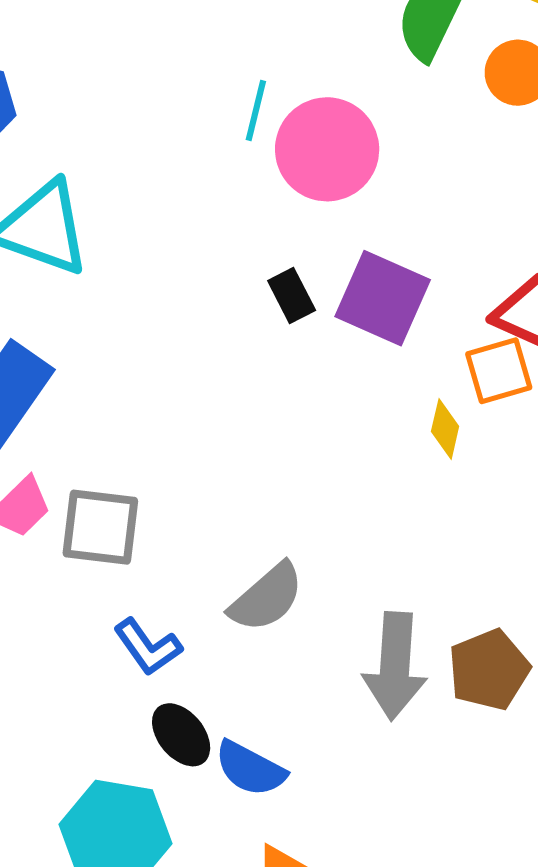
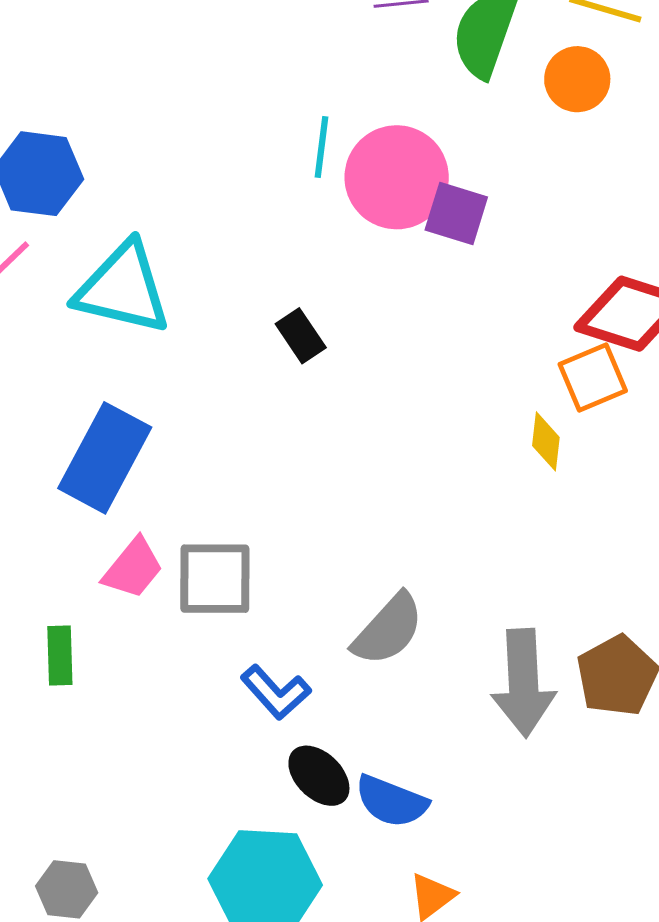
black rectangle: (292, 295) -> (301, 336), moved
purple square: (383, 298) -> (456, 213), moved, size x0.7

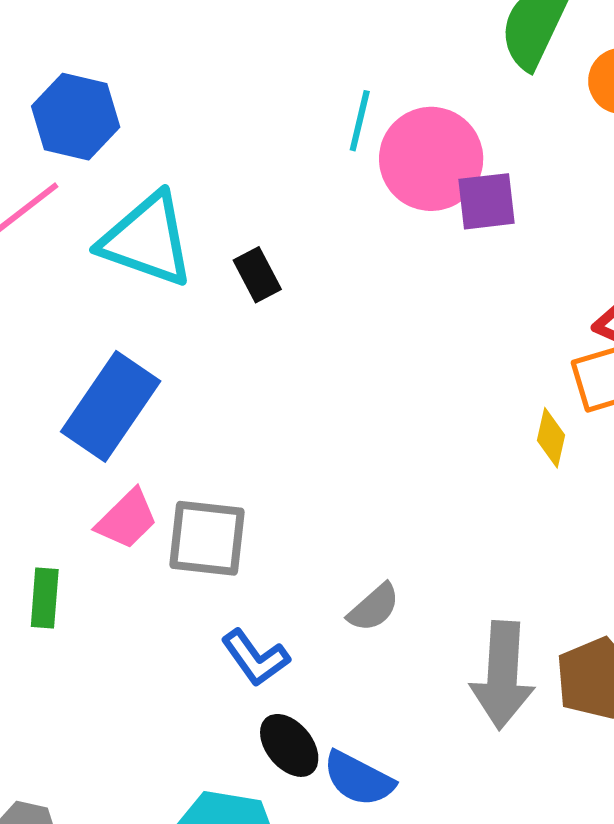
purple square: (456, 213) -> (487, 201), turned -30
black rectangle: (301, 336) -> (257, 275), moved
gray semicircle: (388, 629) -> (374, 608), size x0.7

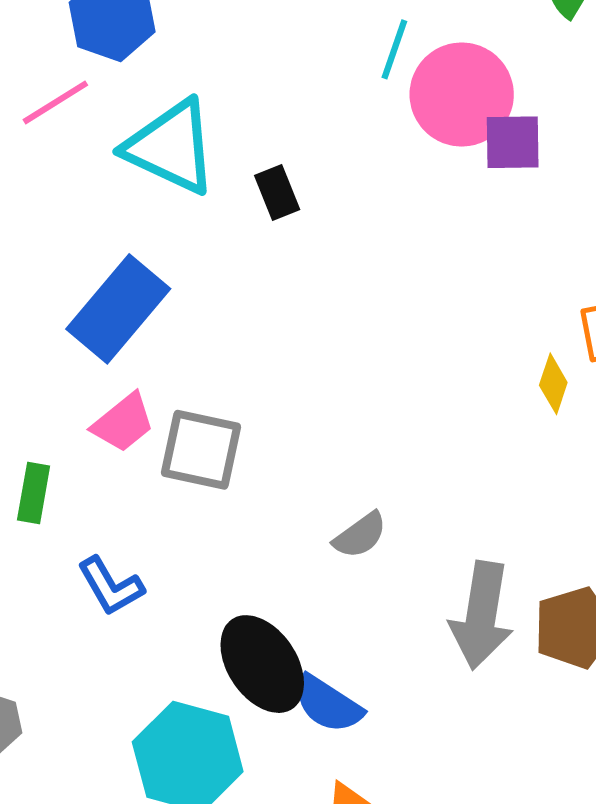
blue L-shape: (255, 658) -> (111, 586), moved
black ellipse: (289, 745) -> (262, 664), size x1.5

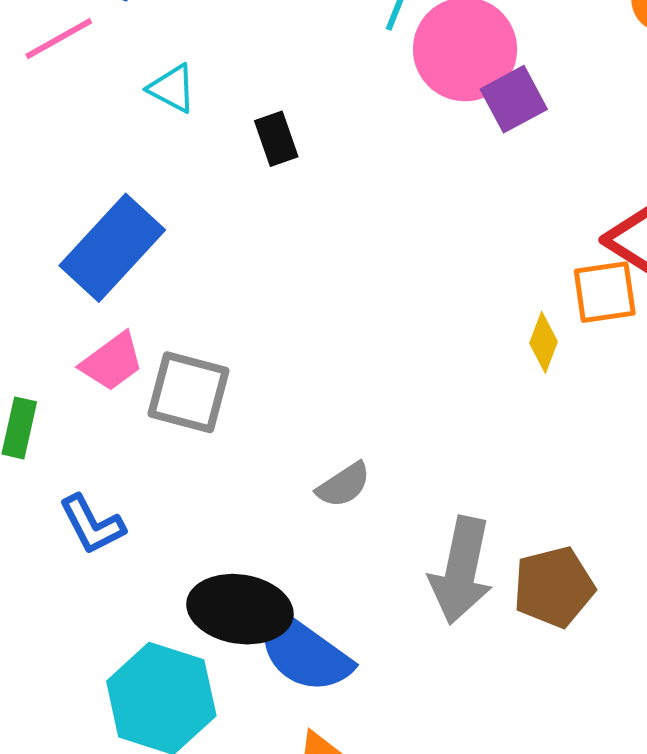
purple square: (513, 142) -> (514, 99), turned -30
cyan triangle: (171, 147) -> (172, 88), size x0.5
black ellipse: (262, 664) -> (240, 609), turned -50
blue semicircle: (328, 704) -> (304, 652), size x1.4

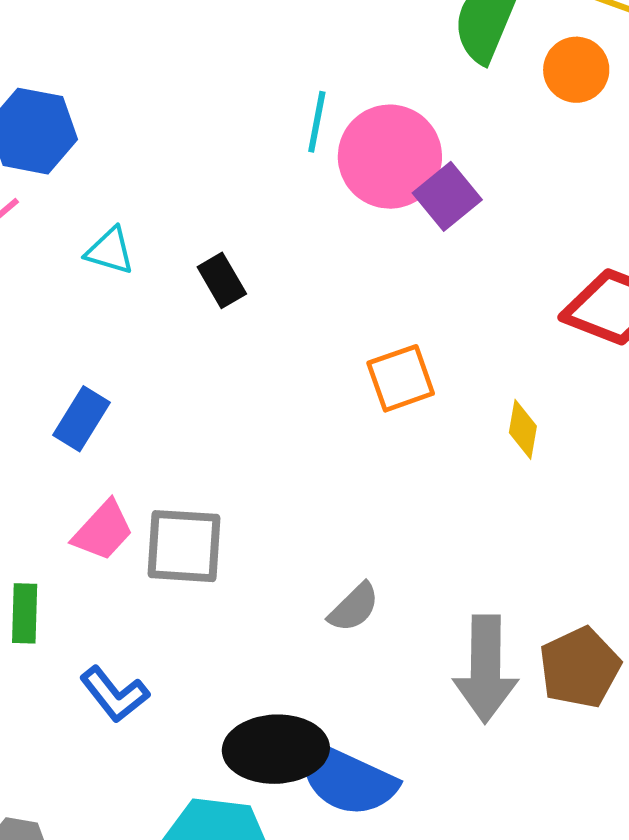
blue rectangle: (112, 248) -> (82, 419), size x0.6
orange square: (605, 292) -> (401, 378), moved

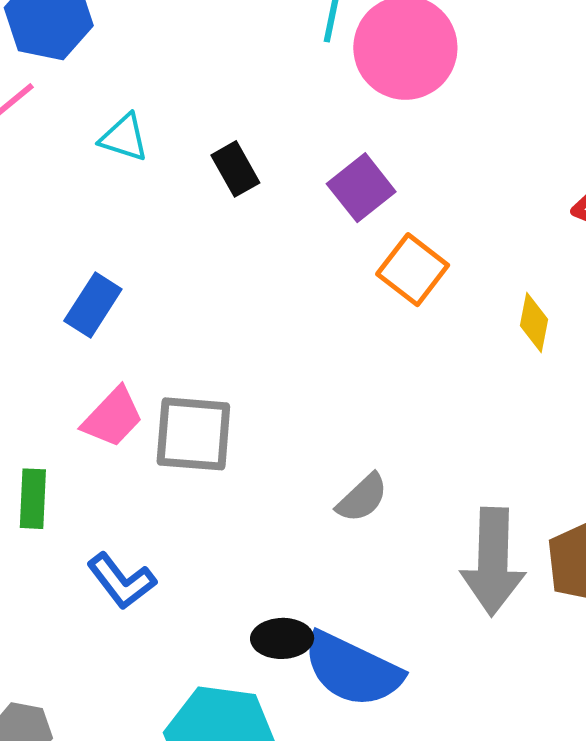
purple square: (447, 196) -> (361, 188), moved
orange square: (401, 378) -> (413, 270), turned -34
black ellipse: (276, 749) -> (282, 638), size x0.6

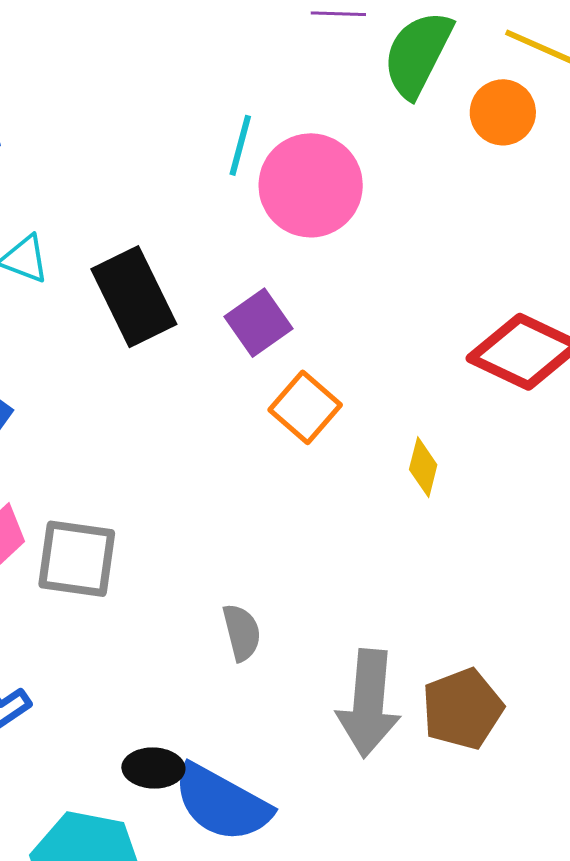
black rectangle: (235, 169) -> (134, 297), size x1.8
gray semicircle: (362, 498) -> (242, 632), turned -64

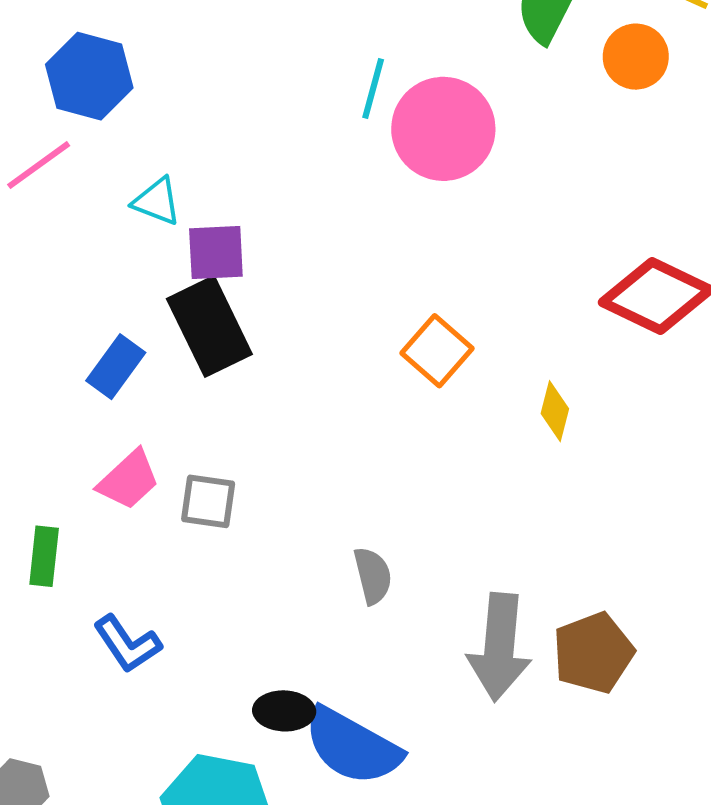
black rectangle: (134, 297) -> (209, 326), moved
purple square: (258, 323) -> (216, 253), moved, turned 32
gray square: (77, 559) -> (208, 501), size x0.7

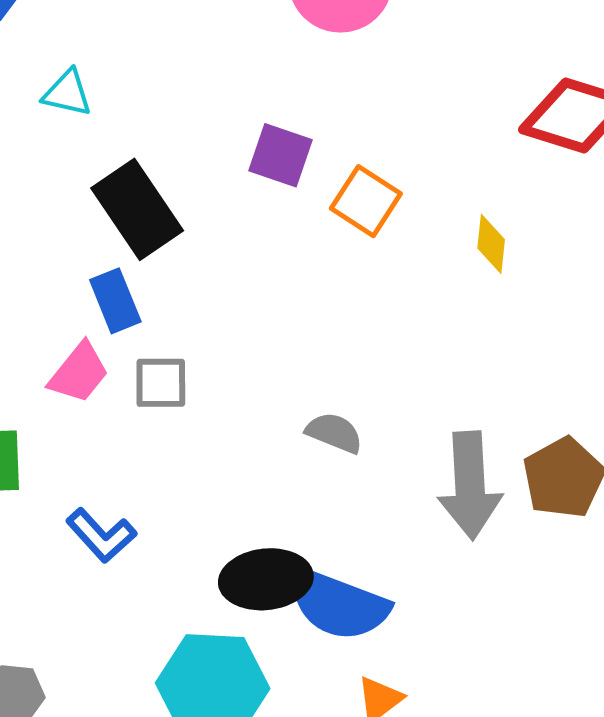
purple square: (216, 253) -> (281, 155), moved, turned 30
blue rectangle: (116, 367) -> (115, 301), moved, turned -50
gray semicircle: (373, 576) -> (334, 433), turned -46
black ellipse: (284, 711) -> (266, 579), size x1.5

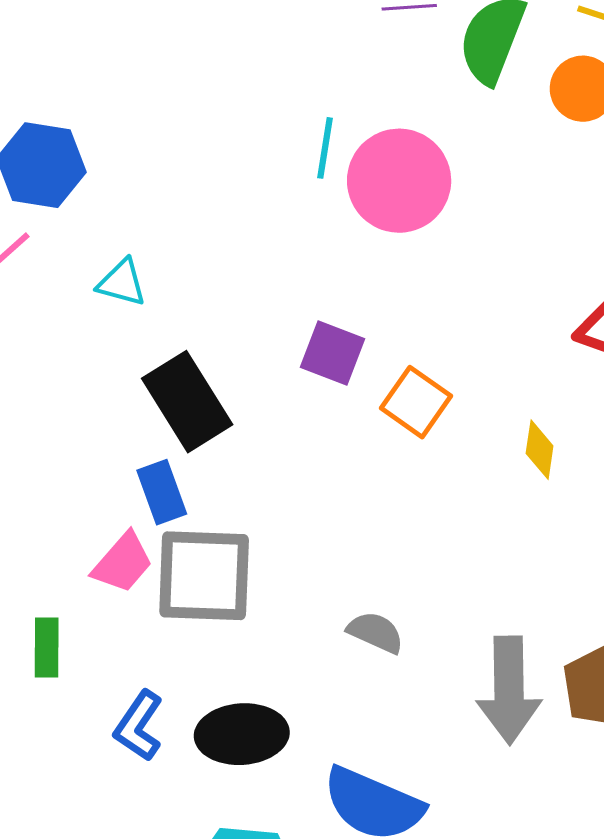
gray square: (161, 383) -> (204, 576), size x1.8
blue L-shape: (101, 535) -> (139, 726), turned 74
black ellipse: (266, 579) -> (242, 734), moved

